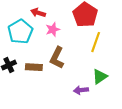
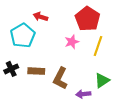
pink star: (53, 29) -> (72, 42), moved
brown L-shape: (57, 58) -> (60, 78), moved

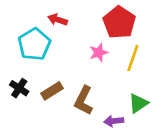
black cross: (11, 69) -> (19, 88), turned -32
brown rectangle: (36, 71) -> (52, 91), turned -35

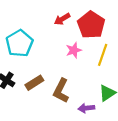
red arrow: (58, 20) -> (62, 19), moved, turned -49

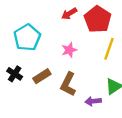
pink star: (74, 50) -> (69, 50), moved

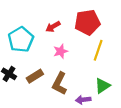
red arrow: (69, 14) -> (53, 27), moved
red pentagon: (98, 19) -> (87, 22), turned 30

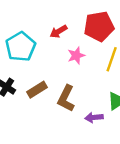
pink star: (61, 51) -> (76, 55), moved

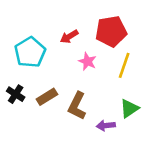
pink star: (76, 55) -> (87, 61), turned -30

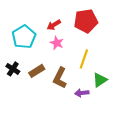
pink star: (87, 61) -> (57, 43), moved
yellow line: (124, 65) -> (84, 59), moved

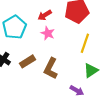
yellow line: (84, 59) -> (85, 43), moved
purple arrow: (82, 93) -> (77, 91), moved, turned -144

